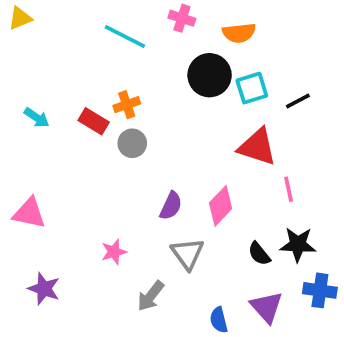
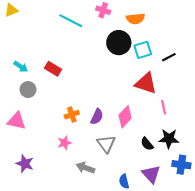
orange cross: (127, 105) -> (72, 115), moved
gray circle: (132, 143) -> (28, 90), moved
gray arrow: (151, 296) -> (85, 168), turned 72

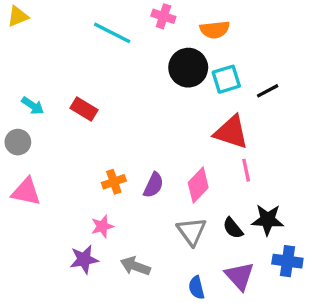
gray circle: (28, 90) -> (18, 142), moved
pink line: (164, 107) -> (246, 170), moved
gray triangle: (106, 144) -> (192, 231), moved
purple star: (25, 164) -> (84, 259), moved, turned -30

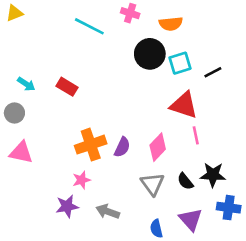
orange cross: (114, 182) -> (91, 145), size x1.6

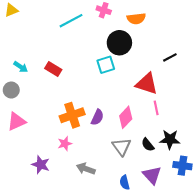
cyan line: (89, 26) -> (71, 21), turned -55
cyan square: (180, 63) -> (106, 65), moved
pink triangle: (21, 152) -> (16, 122), turned -36
purple star: (67, 206) -> (41, 165), moved, turned 30

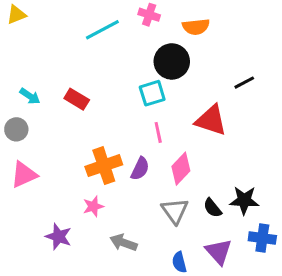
pink line: (156, 108) -> (158, 132), moved

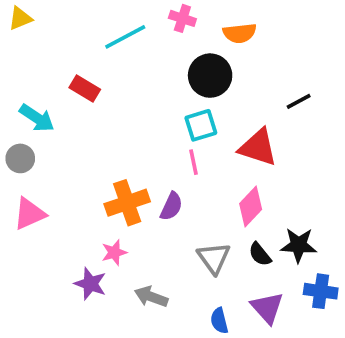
cyan square: (152, 93) -> (201, 125), moved
cyan arrow: (30, 96) -> (37, 118), size x1.4
red rectangle: (77, 99) -> (85, 88), moved
pink diamond: (181, 169) -> (251, 206), moved
purple star: (59, 237) -> (90, 284), moved

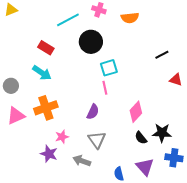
black circle: (210, 76) -> (91, 42), moved
cyan arrow: (37, 118) -> (42, 73), moved
red triangle: (258, 147) -> (176, 80), moved, size x0.6
orange cross: (127, 203) -> (46, 108), moved
gray triangle: (214, 258) -> (97, 140), moved

